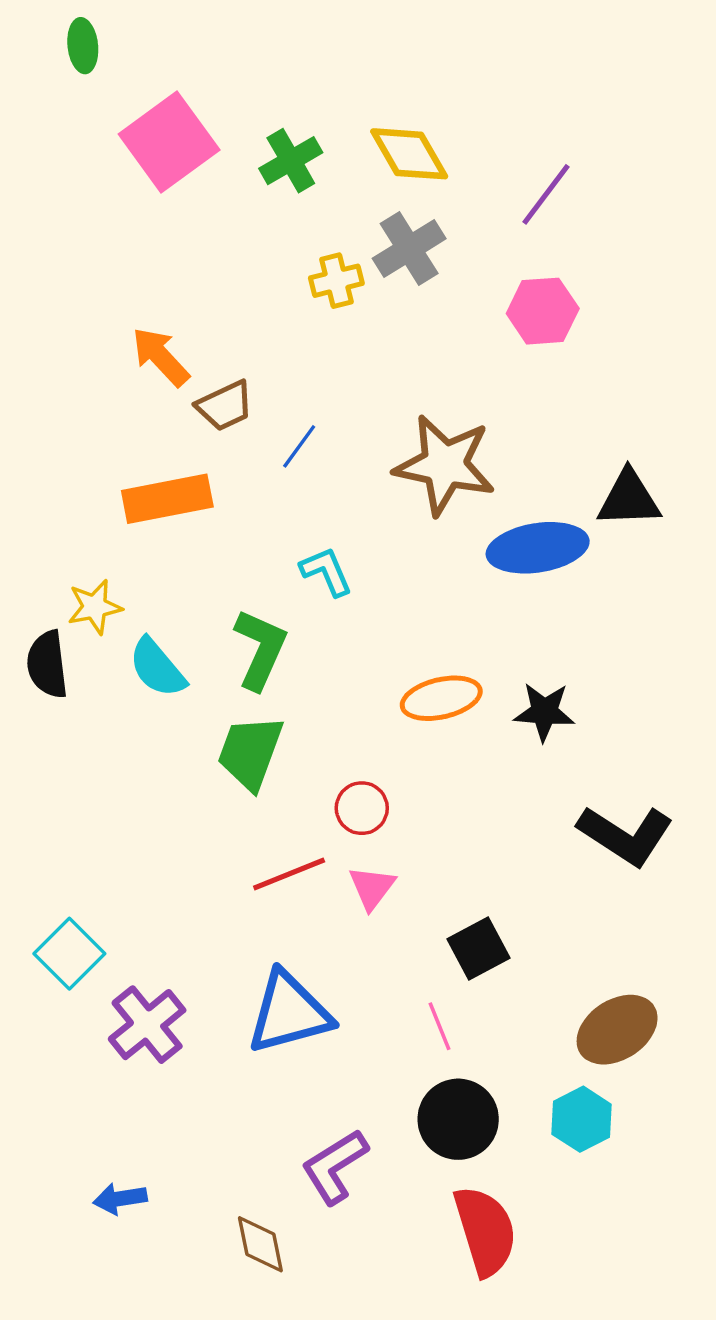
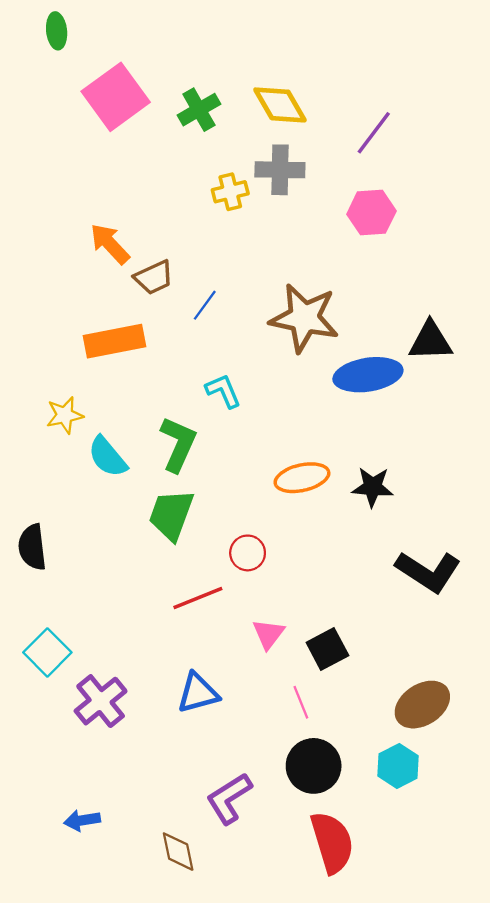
gray cross: (409, 249) -> (280, 170), turned 33
black semicircle: (47, 664) -> (32, 547), moved
pink triangle: (372, 888) -> (268, 634), moved
blue triangle: (289, 1013) -> (198, 693), size x0.7

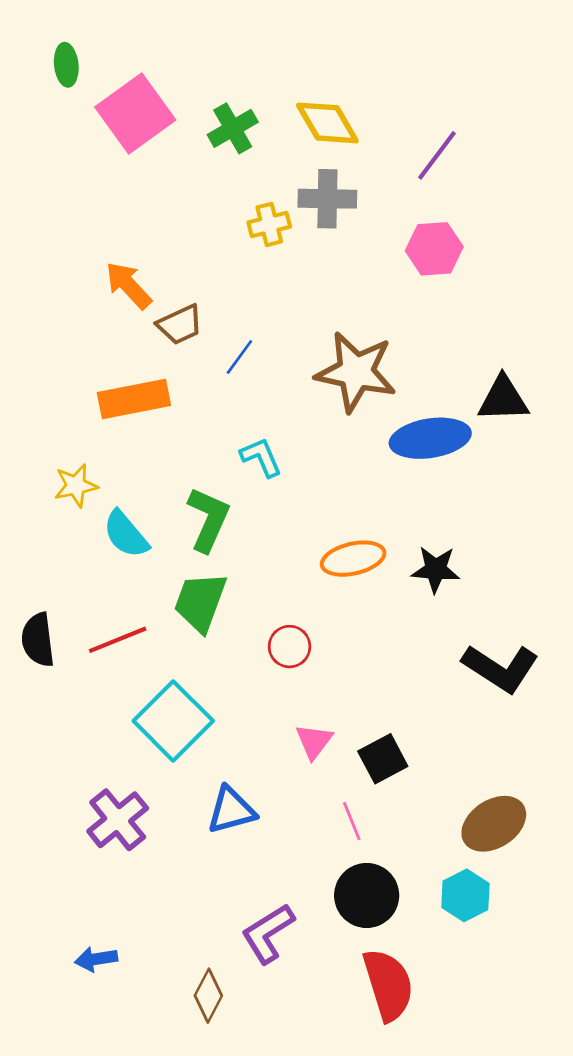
green ellipse: (57, 31) -> (66, 65), moved
red line: (198, 598) -> (118, 640), moved
cyan square: (47, 652) -> (173, 721), moved, size x1.4
brown diamond: (178, 852) -> (208, 996), turned 39

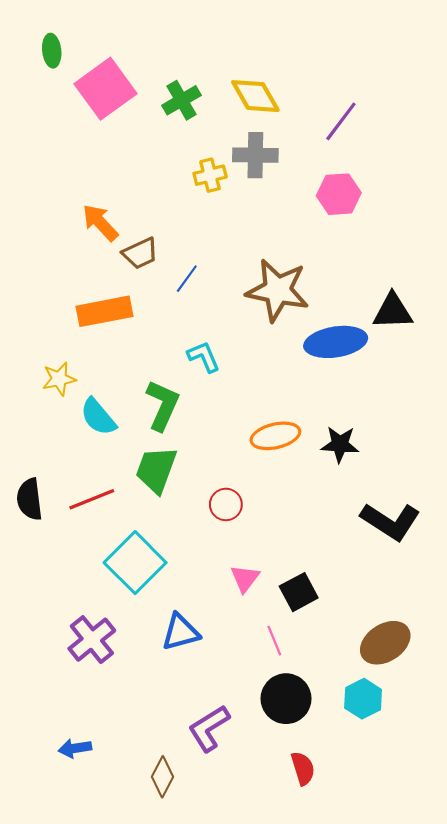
red semicircle: (388, 985) -> (303, 768), size x0.6

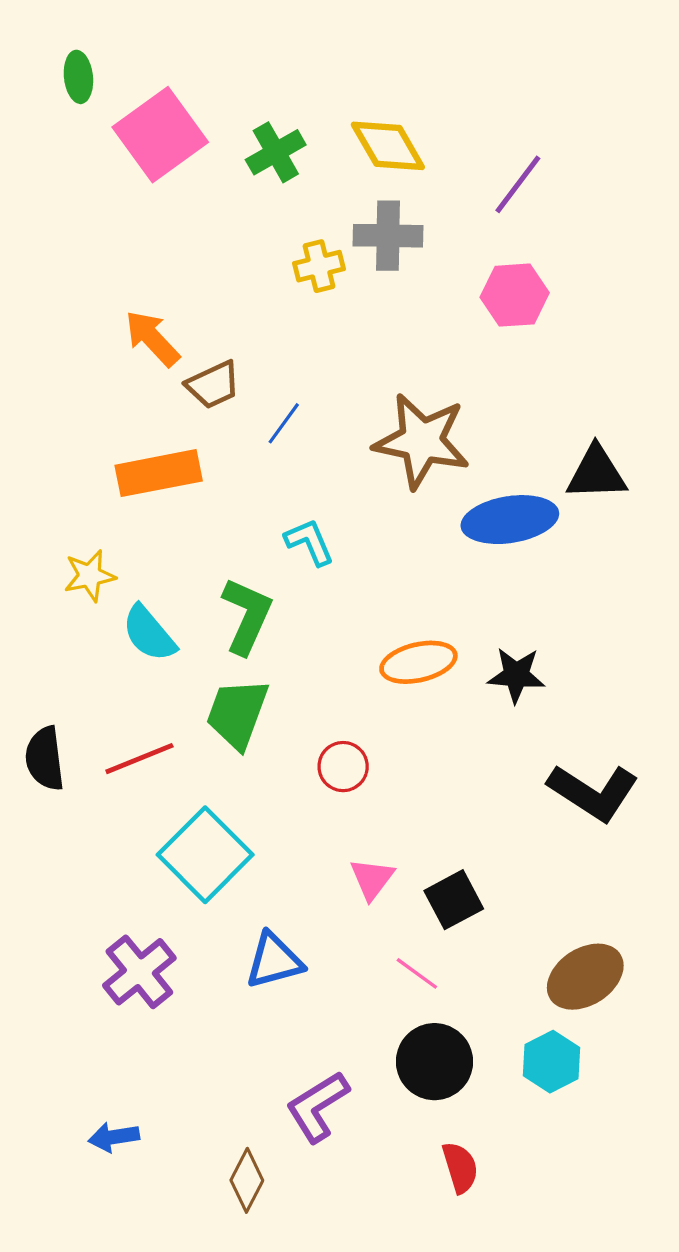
pink line: (274, 641) -> (417, 973), turned -32

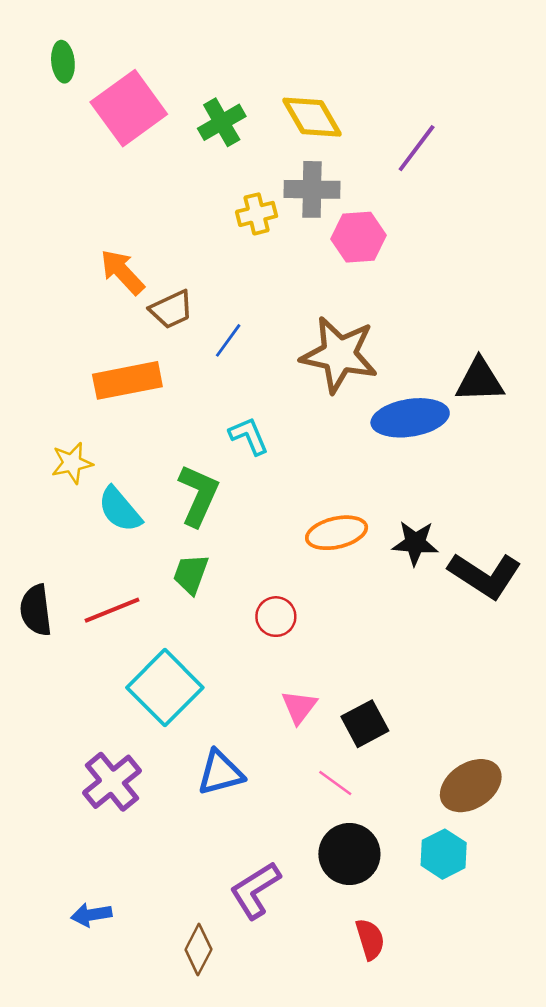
pink hexagon: (515, 295) -> (358, 237), moved
green trapezoid: (237, 714) -> (191, 574), size x0.7
black L-shape: (593, 792) -> (485, 575), moved

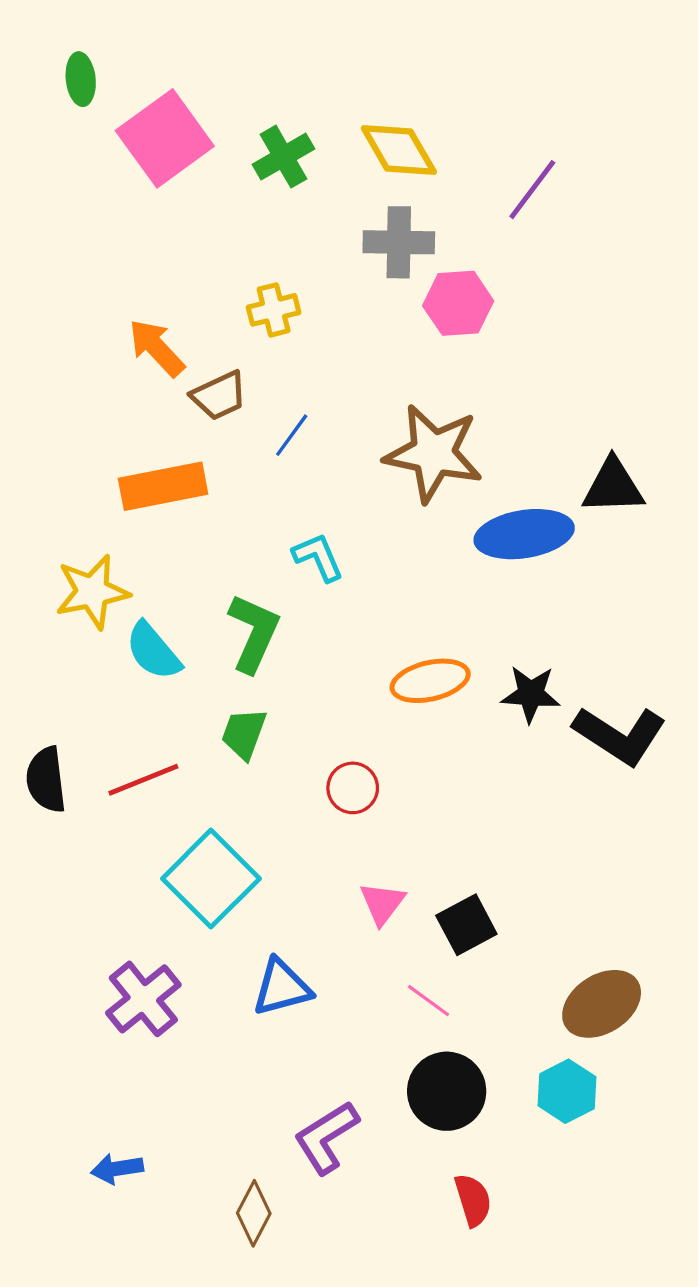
yellow cross: (257, 214) -> (274, 310), moved
yellow star: (72, 463) -> (92, 592), size x1.4

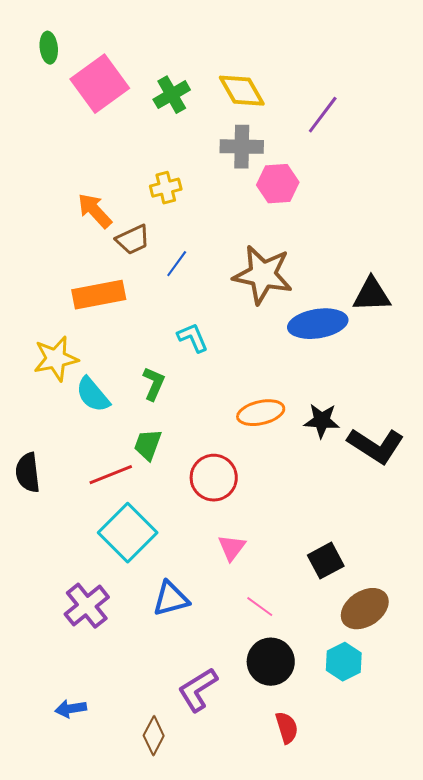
green L-shape: (254, 633) -> (154, 384), size x0.7
red line: (143, 780) -> (111, 475), moved
red circle: (353, 788) -> (214, 478), size x1.5
black square: (466, 925) -> (326, 561), moved

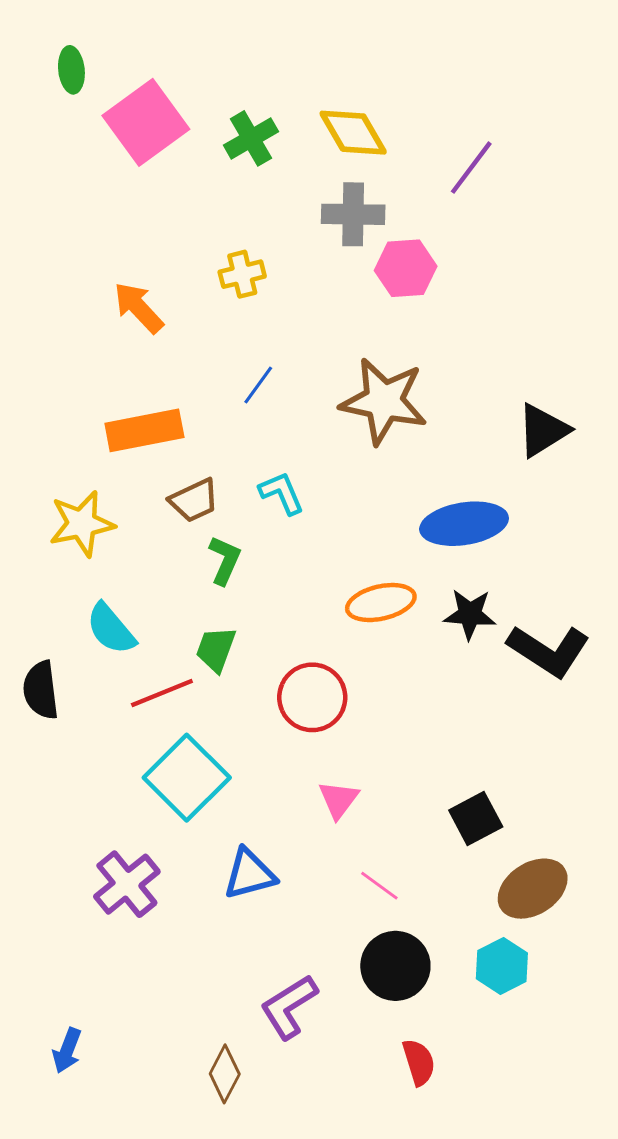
brown trapezoid: (133, 240) -> (194, 500), moved
black triangle: (372, 295) -> (543, 430), turned -30
blue ellipse: (318, 324) -> (464, 524), moved
cyan semicircle: (93, 395) -> (111, 629), moved
blue arrow: (71, 709) -> (67, 1051), moved, turned -60

